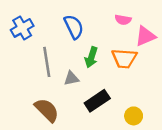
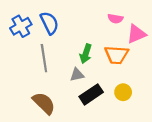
blue semicircle: (74, 27) -> (49, 23), moved
gray triangle: (71, 78) -> (77, 75), moved
yellow circle: (134, 116) -> (123, 92), moved

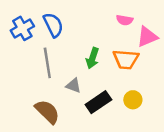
gray triangle: (77, 75) -> (73, 86), moved, turned 32

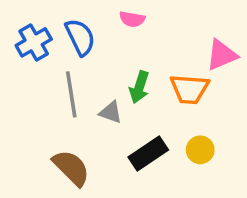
pink semicircle: (125, 20) -> (132, 19), moved
gray triangle: (73, 86) -> (111, 112), moved

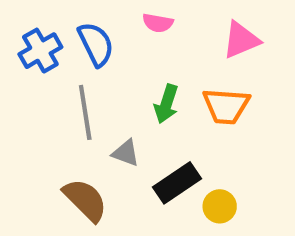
pink triangle: (222, 55) -> (241, 40), moved
gray triangle: (111, 112) -> (126, 153), moved
yellow circle: (200, 150) -> (220, 206), moved

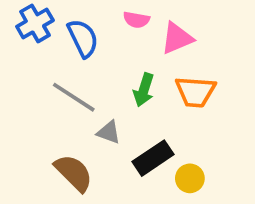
pink triangle: (241, 40) -> (177, 38), moved
blue cross: (40, 51) -> (35, 23), moved
gray line: (85, 112) -> (74, 97), turned -48

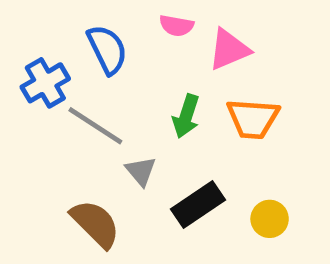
blue cross: (35, 23) -> (45, 83), moved
gray triangle: (109, 132) -> (141, 171), turned 30
yellow circle: (190, 178) -> (270, 219), moved

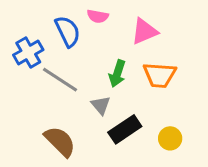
pink semicircle: (177, 26) -> (98, 16), moved
gray triangle: (141, 171) -> (101, 105), moved

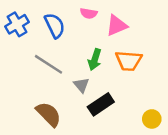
pink semicircle: (98, 16) -> (89, 13), moved
blue cross: (28, 52) -> (17, 24), moved
yellow circle: (170, 138) -> (152, 119), moved

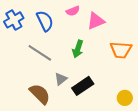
pink semicircle: (89, 13) -> (73, 11), turned -32
orange trapezoid: (129, 61) -> (121, 50), moved
gray triangle: (81, 85) -> (61, 79), moved, turned 32

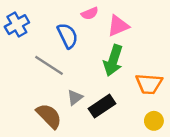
blue semicircle: (45, 21) -> (67, 36), moved
green arrow: (78, 49) -> (113, 60), moved, size x1.4
orange trapezoid: (121, 50) -> (149, 84), moved

